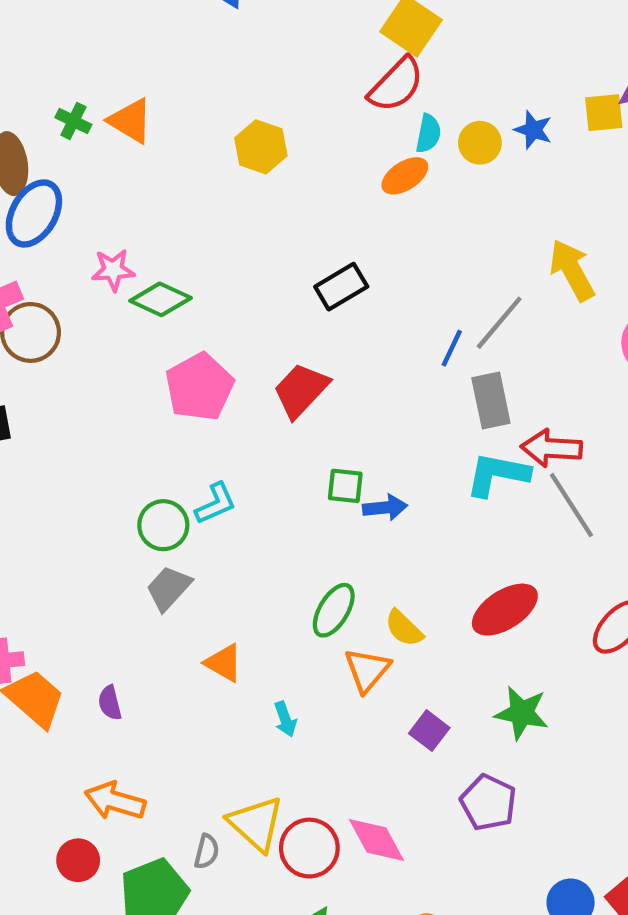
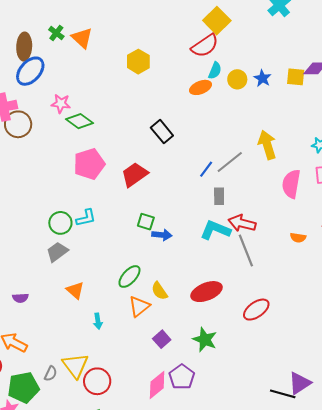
black rectangle: (341, 287) -> (162, 132), turned 70
gray rectangle: (491, 400) -> (219, 196), size x0.7
purple semicircle: (110, 703) -> (20, 298), turned -91
pink diamond: (376, 840) -> (157, 385), moved, turned 68

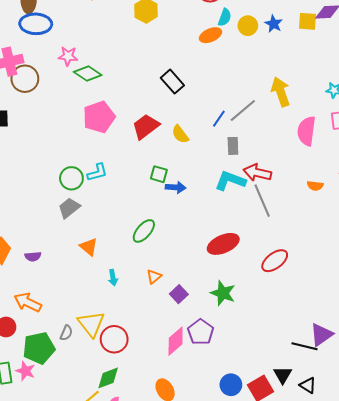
blue ellipse: (30, 71) -> (36, 24), turned 52
yellow semicircle: (159, 291) -> (180, 134), moved
orange triangle: (139, 306) -> (154, 277), moved, size x0.7

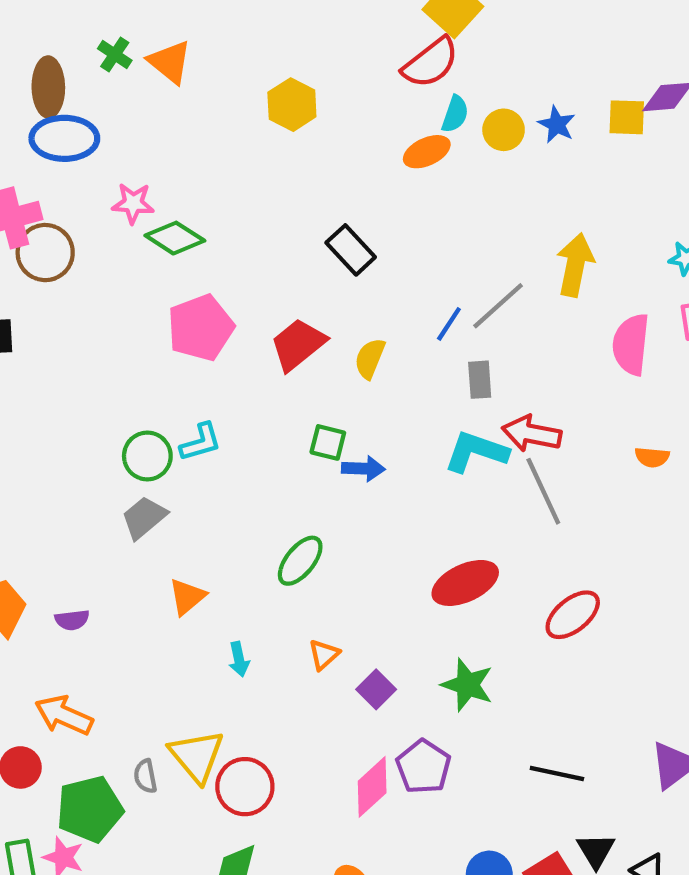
yellow arrow: (281, 92) -> (575, 265), turned 32
yellow semicircle: (180, 134) -> (370, 358), turned 60
orange triangle: (89, 247) -> (187, 597), turned 42
gray semicircle: (66, 333) -> (145, 776), turned 147
black line: (305, 346) -> (557, 774), moved

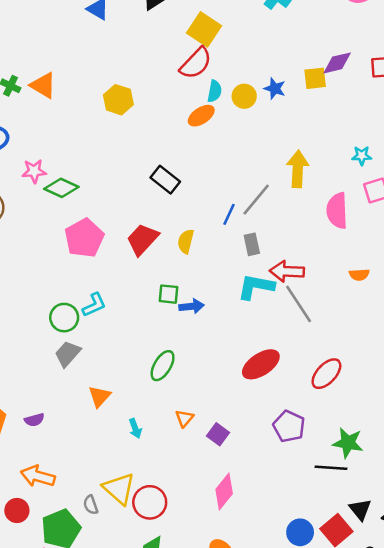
green star: (467, 685) -> (348, 443), moved
purple pentagon: (423, 767) -> (289, 426), moved

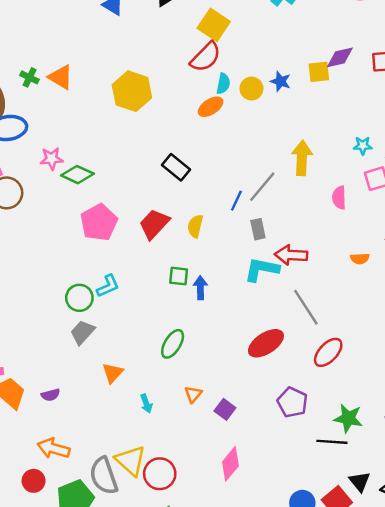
yellow hexagon: (118, 100) -> (132, 91), size x1.4
pink semicircle: (337, 211) -> (339, 198), size x0.7
gray line: (299, 304) -> (306, 307), moved
blue arrow: (192, 306) -> (200, 288), turned -85
gray semicircle: (91, 505) -> (104, 476), size x2.0

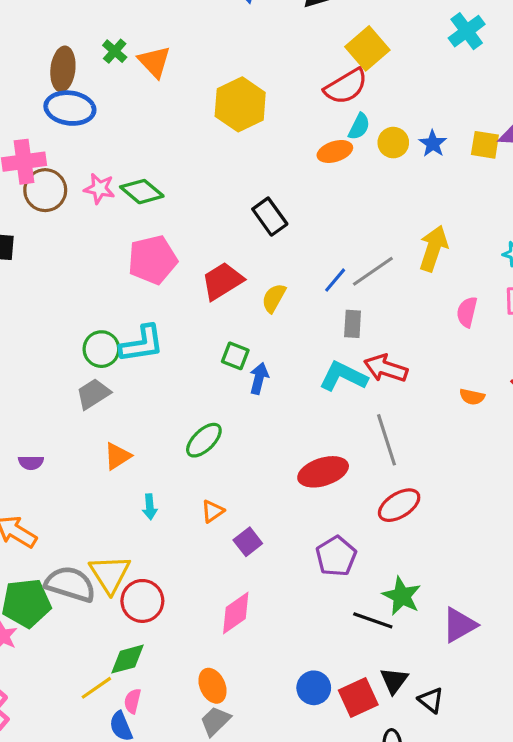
pink star: (52, 159) -> (99, 189), moved
cyan L-shape: (108, 286) -> (142, 344), size x1.4
gray semicircle: (104, 476) -> (70, 584), turned 111

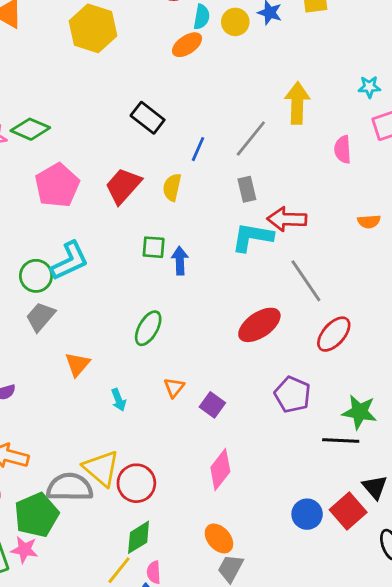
blue line: (335, 280) -> (198, 149), moved

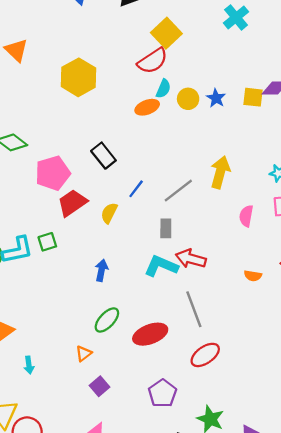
pink pentagon: (57, 185) -> (53, 173), moved
green square: (154, 247) -> (47, 242), moved, turned -36
green ellipse: (148, 328) -> (107, 320), moved
orange triangle: (174, 387) -> (84, 354), moved

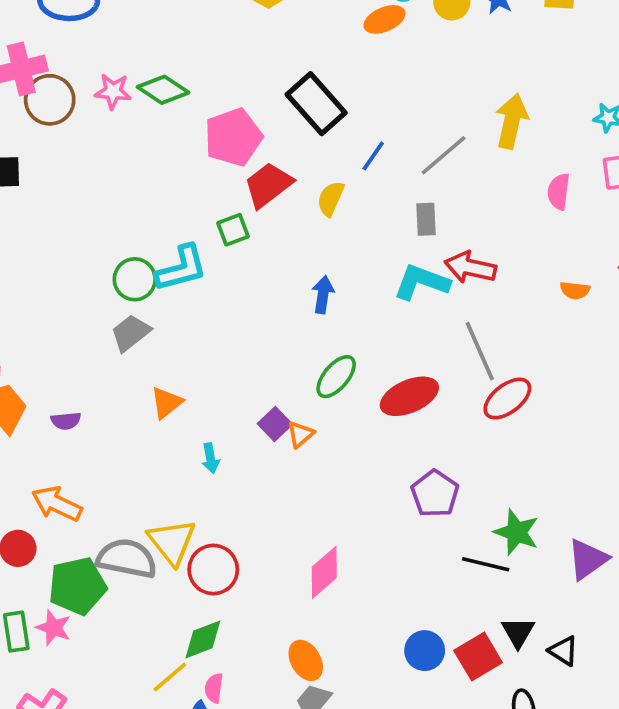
black rectangle: (103, 156) -> (316, 104), size x1.4
green square: (47, 242) -> (233, 230), moved
red ellipse: (205, 355) -> (507, 399), moved
purple square: (100, 386) -> (275, 424), moved

